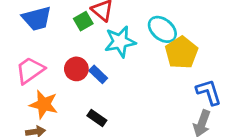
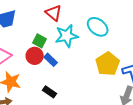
green square: (83, 21) -> (40, 41), moved, turned -32
yellow pentagon: (181, 53) -> (108, 64), moved

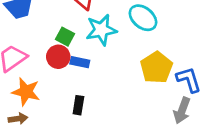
blue rectangle: (51, 60) -> (80, 62), turned -32
black rectangle: (50, 92) -> (78, 105), turned 64

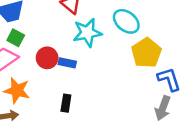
green square: (65, 37) -> (16, 38), moved
yellow pentagon: (156, 68) -> (146, 53), moved

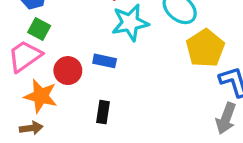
red circle: (47, 58) -> (68, 71), moved

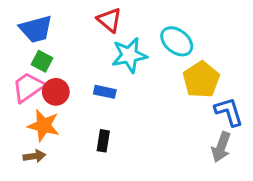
red circle: (68, 71) -> (56, 92), moved

